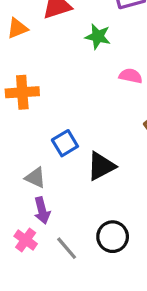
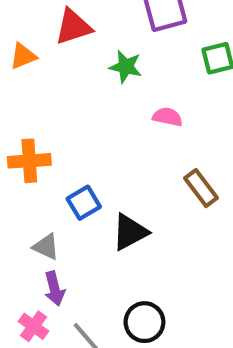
orange cross: (22, 92) -> (29, 161), moved

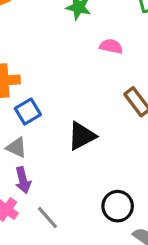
blue square: (84, 203) -> (28, 112), moved
black circle: (144, 322) -> (118, 206), moved

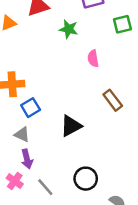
pink semicircle: (111, 46) -> (93, 59), turned -112
black circle: (118, 206) -> (86, 179), moved

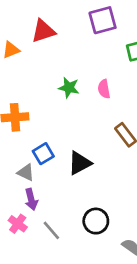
green star: (69, 29) -> (69, 88), moved
blue square: (31, 108) -> (43, 154), moved

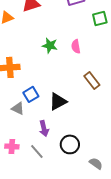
purple arrow: (31, 199) -> (44, 128), moved
pink cross: (18, 224) -> (12, 146), turned -32

